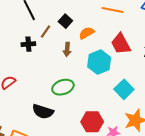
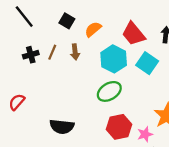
brown line: (46, 31) -> (52, 52), moved
green ellipse: (63, 87) -> (109, 91), moved
cyan square: (124, 89) -> (147, 63), moved

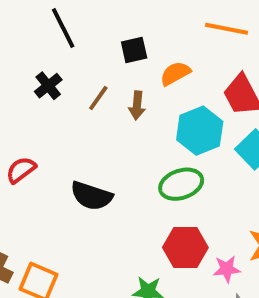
black square: (67, 21) -> (134, 50), turned 35
black cross: (31, 55) -> (48, 86), moved, turned -35
black semicircle: (62, 127) -> (91, 196), moved

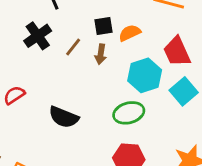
black square: (134, 50) -> (104, 26), moved
black cross: (48, 86) -> (38, 36), size x1.4

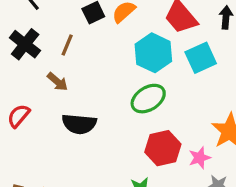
brown arrow: (101, 54) -> (57, 82), moved, turned -42
cyan square: (184, 91) -> (201, 58), turned 32

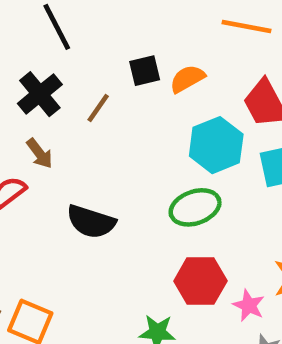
brown arrow: (57, 82) -> (39, 153), moved
pink star: (200, 158) -> (249, 305), turned 30

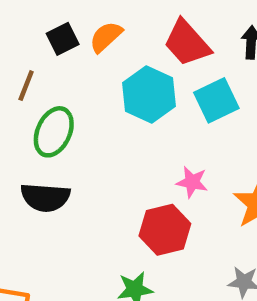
green ellipse: (195, 207) -> (54, 132), moved, turned -33
pink star: (249, 305) -> (192, 182), moved

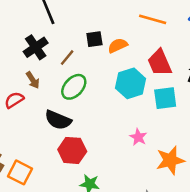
red hexagon: (165, 230) -> (72, 150), moved

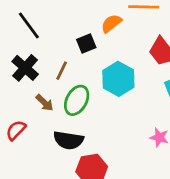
orange semicircle: (118, 46) -> (111, 23), moved
brown arrow: (33, 80) -> (45, 103), moved
cyan hexagon: (131, 83) -> (118, 79), moved

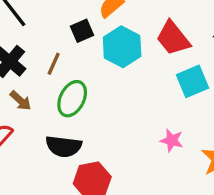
cyan hexagon: (118, 79) -> (122, 47), moved
brown arrow: (45, 103) -> (20, 101), moved

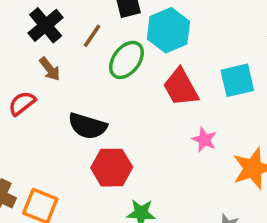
red trapezoid: (173, 38) -> (181, 87), moved
green ellipse: (72, 99) -> (126, 60), moved

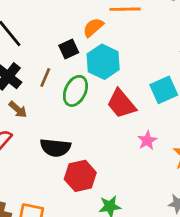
pink star: (204, 140) -> (147, 140), turned 30

